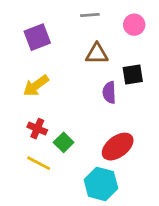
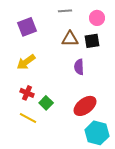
black square: (133, 75) -> (92, 41), moved
cyan hexagon: (101, 184) -> (97, 133), moved

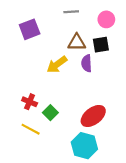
yellow arrow: (26, 62) -> (57, 64), moved
purple semicircle: (79, 67) -> (87, 63), moved
cyan hexagon: (97, 133) -> (84, 146), moved

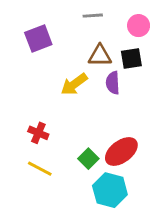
green square: (50, 113) -> (88, 159), moved

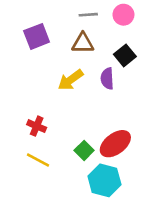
pink circle: (139, 26) -> (123, 15), moved
brown triangle: (100, 56) -> (83, 43), moved
black square: (131, 58) -> (125, 55), turned -30

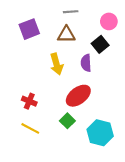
pink circle: (123, 15) -> (109, 21), moved
yellow arrow: (71, 80) -> (56, 64), turned -70
red ellipse: (115, 144) -> (78, 96), moved
cyan hexagon: (104, 180) -> (100, 133), moved

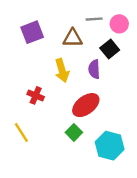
gray line: (71, 12) -> (94, 19), moved
red cross: (29, 101) -> (36, 95), moved
yellow line: (30, 128) -> (21, 132), moved, turned 30

